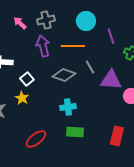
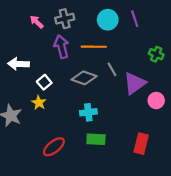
purple line: (111, 36) -> (135, 19), moved
purple triangle: (111, 80) -> (135, 83), turned -40

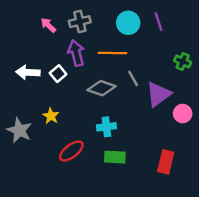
white square: (44, 82) -> (58, 74), moved
red ellipse: (54, 147) -> (71, 151), moved

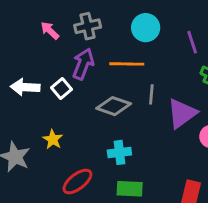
purple line: (158, 22) -> (192, 42), moved
purple arrow: (76, 53) -> (83, 64), turned 35
gray line: (133, 78) -> (151, 94), turned 35

